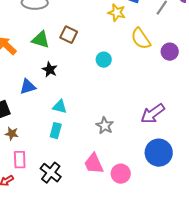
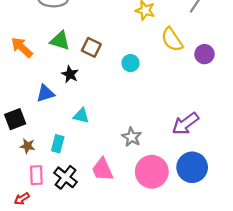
brown square: (69, 35) -> (91, 47), moved
cyan rectangle: (56, 131) -> (58, 144), moved
pink trapezoid: (94, 164) -> (102, 170), moved
black cross: (51, 173) -> (66, 177), moved
pink circle: (121, 174) -> (152, 172), moved, size x1.5

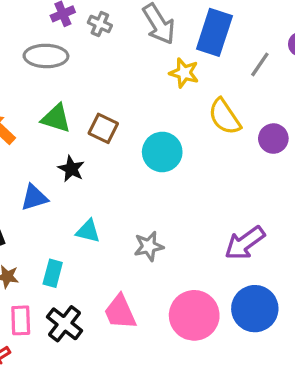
cyan circle: (131, 63) -> (162, 152), size x1.5
gray star: (132, 137) -> (149, 246), moved, turned 30

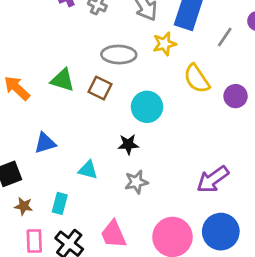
gray ellipse: (46, 56) -> (119, 55), moved
yellow star: (184, 73) -> (164, 44), turned -30
black star: (71, 169) -> (128, 144), moved, turned -30

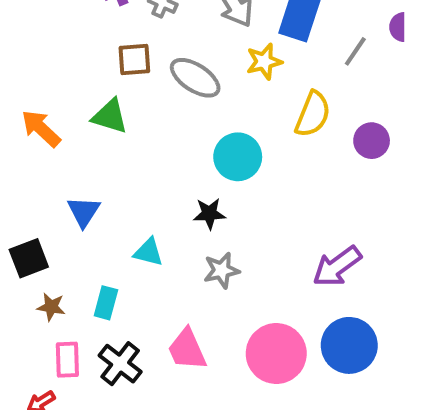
gray ellipse: (119, 55) -> (195, 78), turned 32
yellow semicircle: (197, 79) -> (313, 114), turned -124
brown square: (100, 88) -> (134, 59), moved, turned -30
blue triangle: (45, 143) -> (84, 212), turned -40

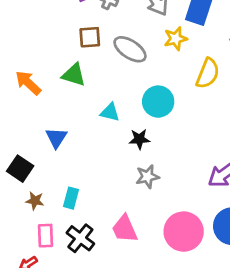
cyan triangle: (148, 252) -> (110, 112), moved
black square: (29, 258) -> (20, 169), turned -35

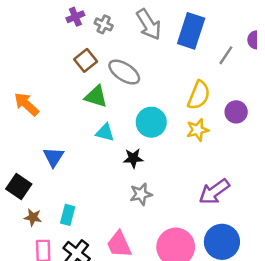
brown square: (90, 37) -> (86, 60), turned -35
yellow star: (176, 39) -> (198, 130), moved
green triangle: (74, 75) -> (96, 96), moved

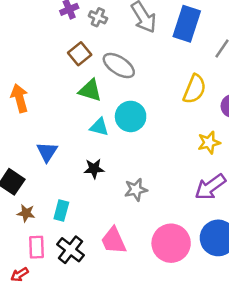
orange arrow: (26, 104) -> (20, 98), turned 32
cyan circle: (151, 122) -> (131, 116), moved
yellow star: (198, 130) -> (209, 143), moved
black star: (133, 158) -> (94, 169), moved

